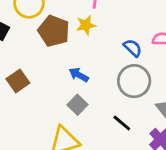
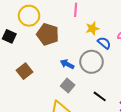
yellow star: (86, 25) -> (92, 28), moved
gray circle: (134, 81) -> (91, 62), moved

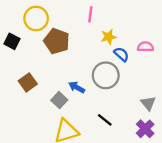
blue arrow: (67, 64) -> (77, 87), moved
gray square: (68, 85) -> (59, 100), moved
black line: (100, 96) -> (105, 120), moved

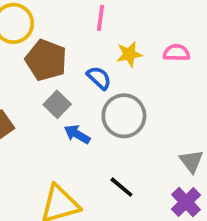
pink semicircle: (145, 47) -> (176, 53), moved
blue semicircle: (121, 54) -> (99, 78), moved
gray square: (59, 100) -> (57, 104), moved

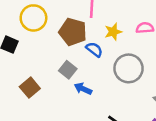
brown pentagon: (46, 60) -> (73, 32), moved
gray circle: (124, 116) -> (128, 68), moved

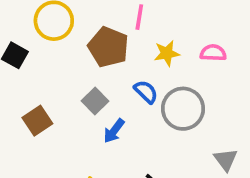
blue semicircle: (94, 49) -> (146, 92), moved
blue arrow: (83, 89) -> (114, 131), turned -84

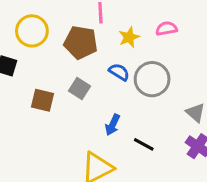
brown square: (37, 121) -> (43, 100), moved, turned -30
blue arrow: (114, 131) -> (113, 125), moved

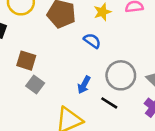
gray circle: (152, 79) -> (121, 75), moved
gray square: (80, 89) -> (35, 85), moved

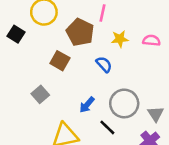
brown square: (26, 61) -> (60, 61), moved

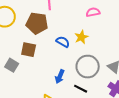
yellow star: (120, 39) -> (81, 37), moved
gray square: (40, 94) -> (12, 65), moved

